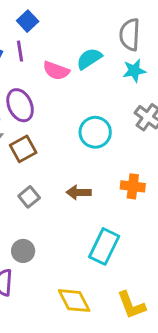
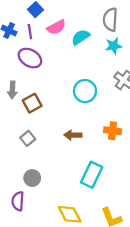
pink semicircle: (56, 71) -> (56, 27), moved, turned -48
purple ellipse: (20, 105) -> (30, 58), moved, turned -35
gray square: (29, 197) -> (28, 138), moved

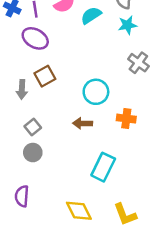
gray arrow: (12, 90) -> (22, 89), moved
cyan circle: (85, 91) -> (96, 92), moved
brown square: (32, 103) -> (45, 76), moved
gray circle: (32, 178) -> (33, 153), moved

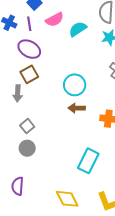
brown square: (45, 76) -> (29, 74), moved
cyan circle: (96, 92) -> (75, 85), moved
brown arrow: (83, 123) -> (77, 108), moved

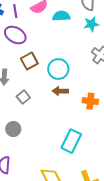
cyan semicircle: (78, 29) -> (61, 16), turned 30
brown square: (29, 74) -> (29, 61), moved
gray square: (27, 126) -> (23, 97), moved

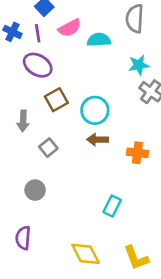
cyan star: (91, 24) -> (139, 65), moved
cyan rectangle: (71, 141) -> (112, 206), size x0.7

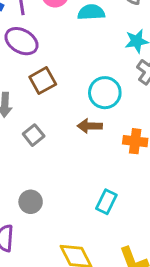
cyan circle: (95, 110) -> (105, 93), moved
gray circle: (35, 190) -> (31, 202), moved

